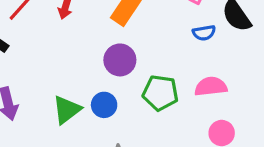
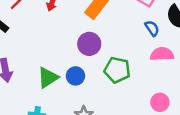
blue semicircle: (204, 33) -> (152, 28), turned -119
pink semicircle: (211, 86) -> (162, 54), moved

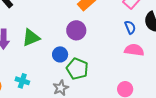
green pentagon: (117, 70) -> (77, 69), moved
green triangle: (48, 78) -> (31, 38), moved

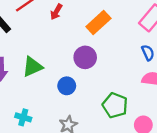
green pentagon: (77, 69) -> (115, 105), moved

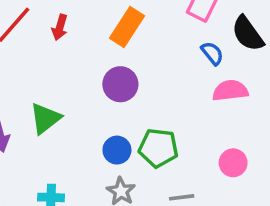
blue circle: (67, 86) -> (117, 150), moved
green pentagon: (115, 105) -> (158, 148), moved

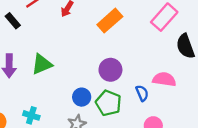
blue semicircle: (212, 53) -> (142, 93), moved
purple circle: (120, 84) -> (110, 70), moved

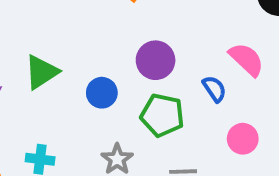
pink semicircle: (164, 79) -> (246, 59), turned 45
blue circle: (82, 97) -> (102, 93), moved

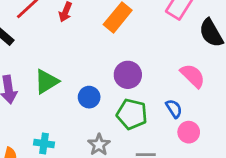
blue semicircle: (214, 89) -> (174, 109), moved

